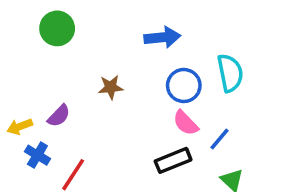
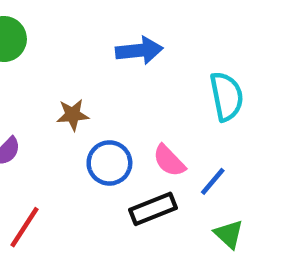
blue circle: (184, 85) -> (109, 163), moved

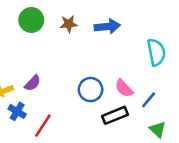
brown star: (73, 115) -> (69, 24), moved

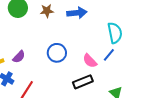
blue circle: (91, 90) -> (57, 53), moved
blue line: (149, 100) -> (109, 55), moved

